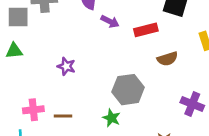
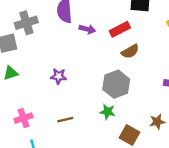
brown semicircle: (167, 59) -> (130, 51), moved
pink cross: (33, 110) -> (23, 118), moved

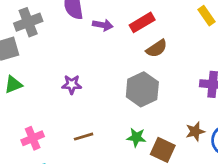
green star: (107, 112) -> (136, 137), moved

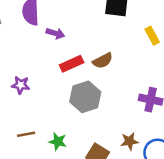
red rectangle: (142, 22) -> (72, 64), moved
green star: (136, 137) -> (58, 142), moved

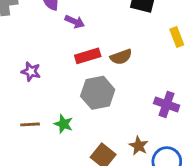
brown star: (129, 141) -> (139, 146), turned 30
green star: (58, 142) -> (64, 124), moved

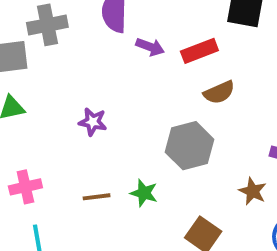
red rectangle: (88, 56) -> (199, 51), moved
brown star: (139, 146) -> (253, 191), moved

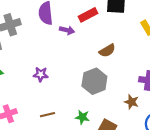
red rectangle: (199, 51) -> (88, 15), moved
green star: (144, 193) -> (82, 117), moved

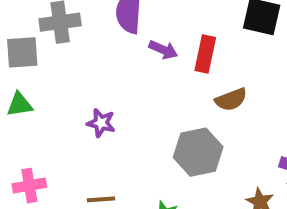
red rectangle: (88, 15) -> (205, 54), moved, turned -60

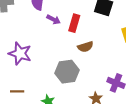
purple star: (101, 123) -> (20, 53), size x1.6

